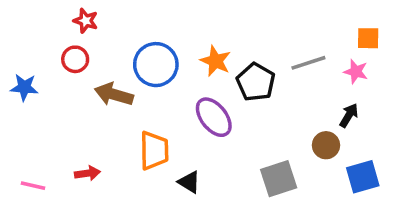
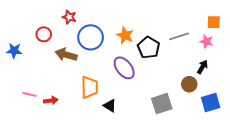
red star: (86, 21) -> (69, 17), moved
pink line: (33, 186) -> (29, 94), moved

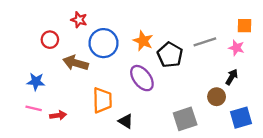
blue star: (14, 51) -> (36, 82), moved

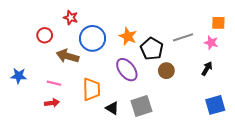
blue star: (36, 82) -> (19, 76), moved
brown circle: (217, 97) -> (166, 71), moved
pink line: (34, 108) -> (54, 83), moved
gray square: (185, 119) -> (141, 106), moved

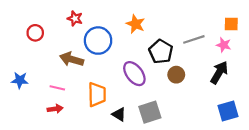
red circle: (45, 35) -> (35, 33), moved
orange star: (128, 36) -> (135, 24), moved
black arrow: (207, 69) -> (219, 72), size x1.5

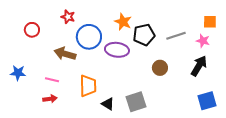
black pentagon: (161, 52) -> (144, 35), moved, turned 30
purple ellipse: (134, 74) -> (117, 50), moved, turned -45

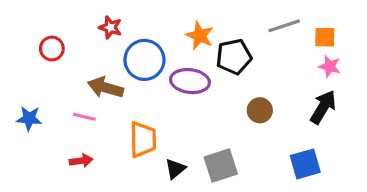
orange square: (210, 22) -> (325, 37), moved
gray line: (176, 36) -> (284, 26), moved
pink line: (52, 80) -> (84, 117), moved
blue square: (207, 101) -> (305, 164), moved
black triangle: (108, 104) -> (175, 169), turned 48

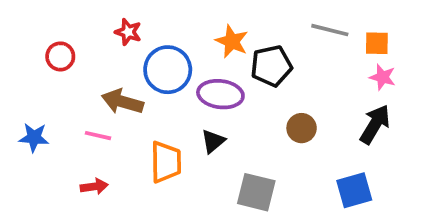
gray line: (284, 26) -> (330, 30), turned 32
gray square: (221, 166) -> (256, 192), turned 32
black triangle: (175, 169) -> (213, 141), moved

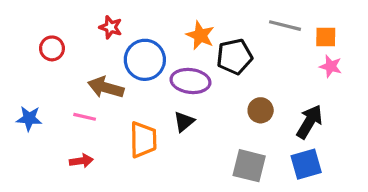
black arrow: (375, 124) -> (309, 122), moved
gray square: (256, 192) -> (249, 166), moved

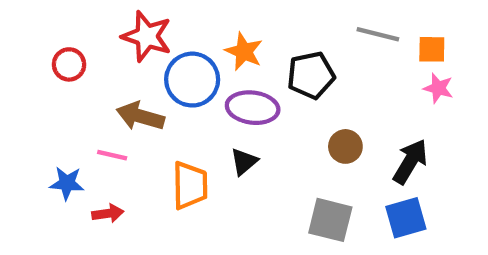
red star: (111, 27) -> (147, 36), size x1.6
orange star: (200, 35) -> (244, 51), moved
blue star: (29, 118) -> (67, 183), moved

